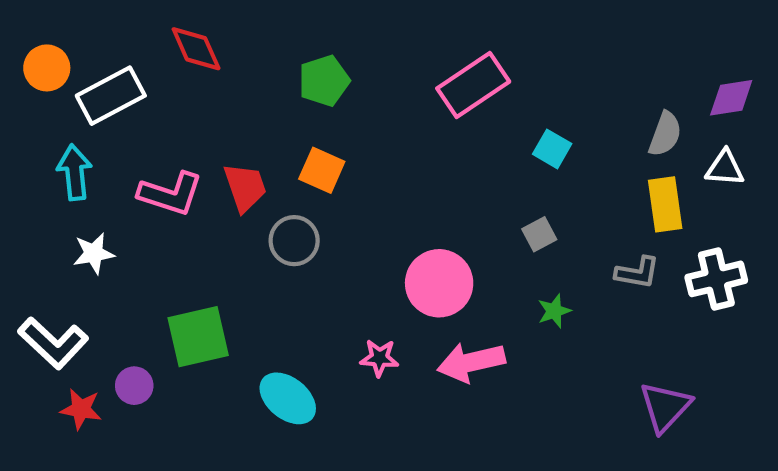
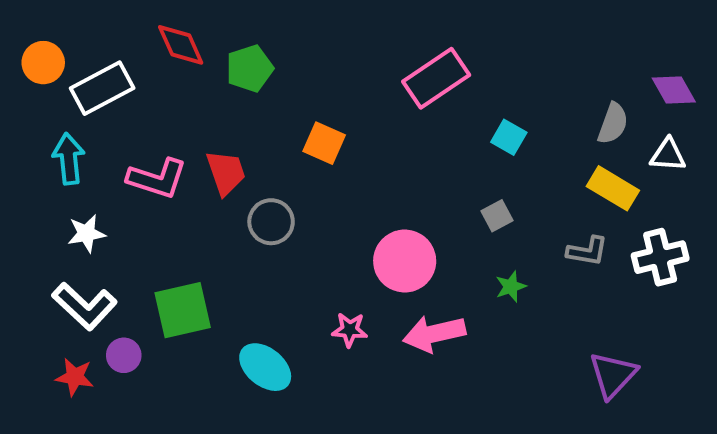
green pentagon: (324, 81) -> (249, 68), moved
purple diamond: (731, 98) -> (674, 90), turned 69
orange square: (322, 170) -> (324, 143), moved
yellow rectangle: (665, 204) -> (613, 188), turned -51
white L-shape: (53, 343) -> (84, 306), moved

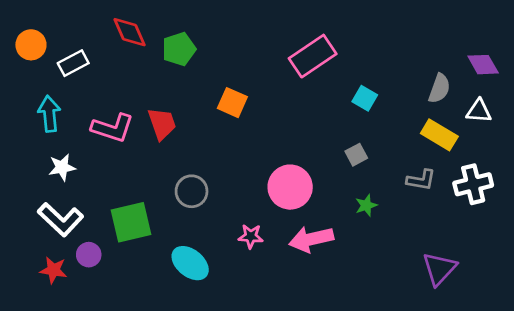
white rectangle: (102, 88) -> (73, 63), size x0.7
gray circle: (271, 222) -> (192, 191), moved

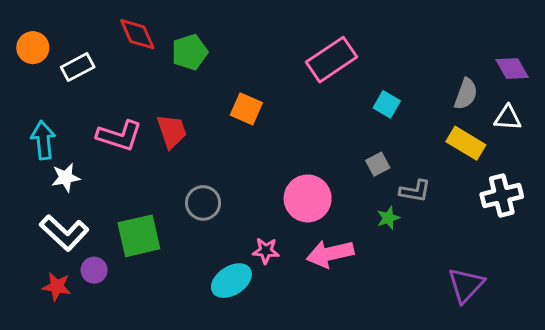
cyan arrow: (49, 114) -> (43, 140), moved
gray L-shape: (421, 180) -> (415, 191), moved
cyan ellipse: (190, 263) -> (231, 281), moved, turned -72

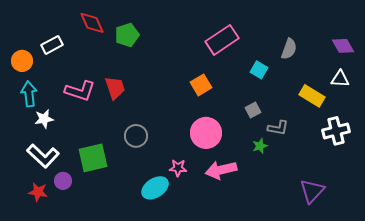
orange circle: (33, 48) -> (22, 61), moved
gray semicircle: (466, 94) -> (289, 49), moved
orange square: (246, 109) -> (201, 85), moved, turned 35

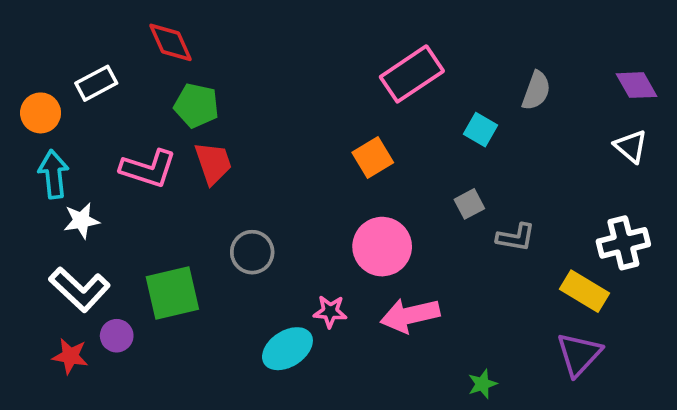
green pentagon: (127, 35) -> (196, 105), moved, turned 30
white triangle: (340, 79) -> (631, 146), turned 36
yellow rectangle: (312, 96) -> (584, 291), moved
green star: (260, 146) -> (482, 384), moved

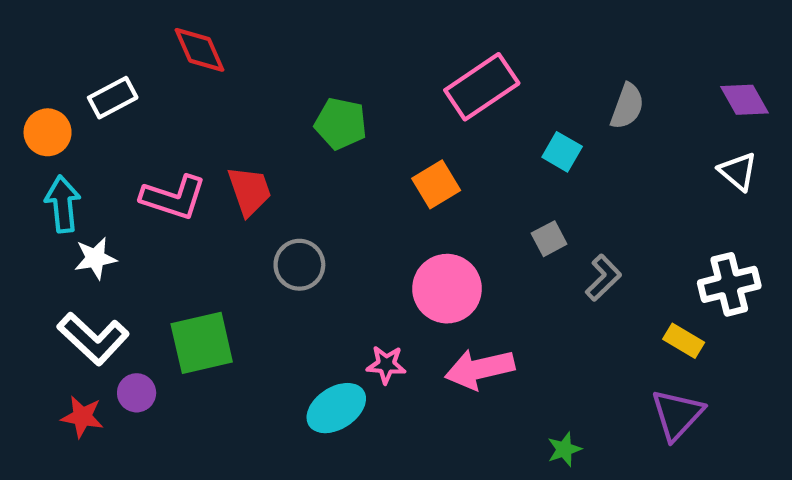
green pentagon: (196, 105) -> (341, 124), moved
gray L-shape: (516, 237) -> (603, 278), turned -54
gray circle: (252, 252) -> (299, 265), moved
yellow rectangle: (584, 291) -> (684, 341), size x0.7

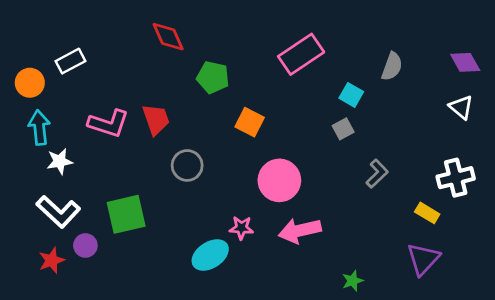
red diamond: (200, 50) -> (168, 37), moved
orange square: (436, 184) -> (250, 122), moved, turned -32
gray square: (549, 239) -> (343, 129), moved
red star: (82, 417) -> (52, 260), turned -30

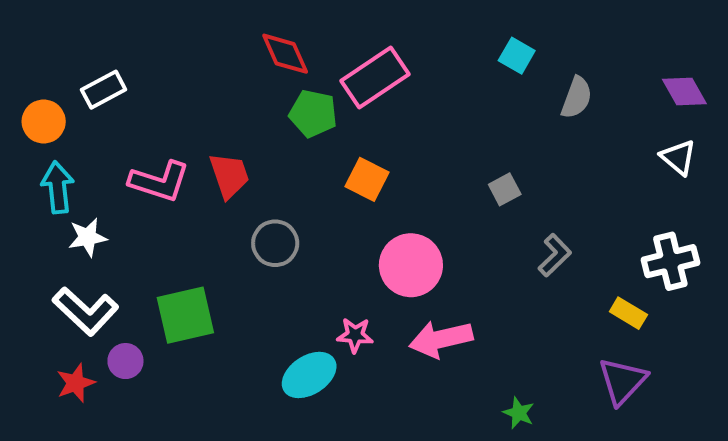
red diamond: (168, 37) -> (285, 54), moved
pink rectangle: (301, 54) -> (375, 78), moved
cyan square: (351, 95) -> (517, 56), moved
green star: (353, 281) -> (519, 413), turned -30

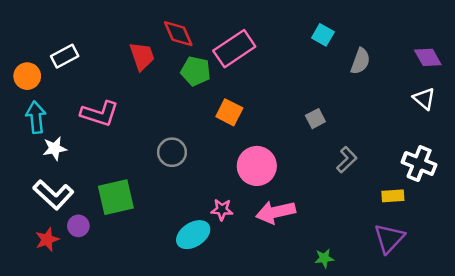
red trapezoid: (229, 175) -> (142, 56), moved
white cross: (670, 261) -> (419, 163), turned 36
yellow rectangle: (628, 313) -> (393, 196), turned -35
green star: (519, 413) -> (324, 258), turned -30

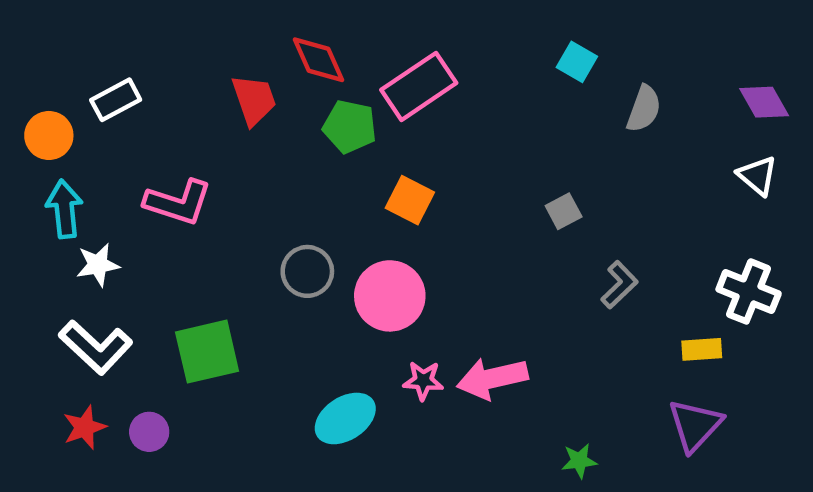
pink circle: (257, 166) -> (390, 296), moved
pink star: (222, 210) -> (423, 381), moved
purple circle: (78, 226) -> (149, 432), moved

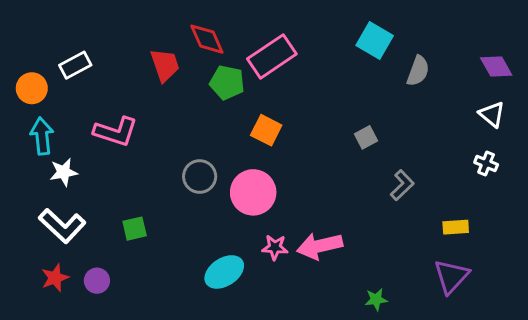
cyan square: (577, 62) -> (375, 41), size x1.4
white cross: (749, 291) -> (486, 163), moved, size x0.6
green square: (207, 352) -> (135, 229), size x0.6

